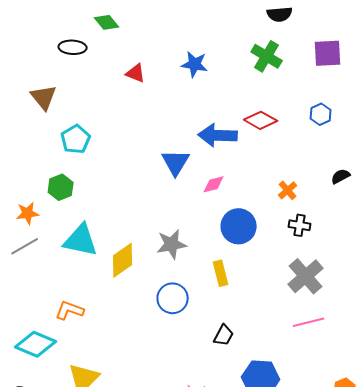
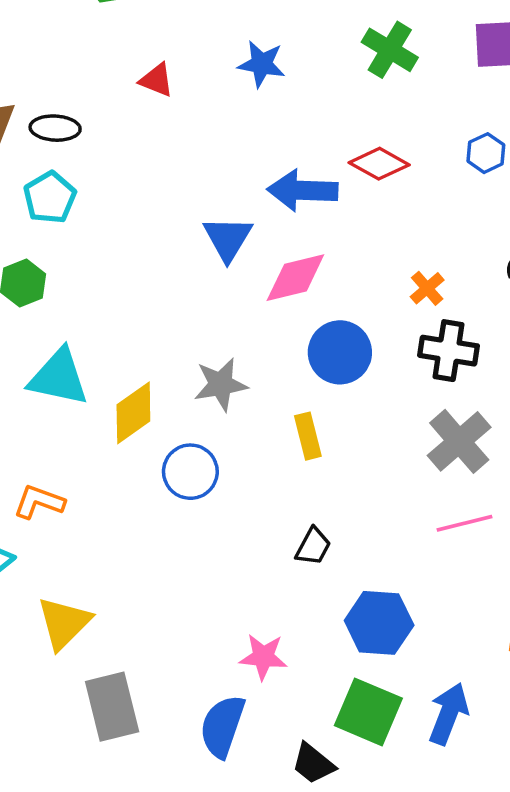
black ellipse: (73, 47) -> (55, 128), moved
pink diamond: (214, 184) -> (295, 278), size x1.6
black cross: (300, 225) -> (448, 351), size x1.5
blue circle: (173, 298) -> (190, 472), moved

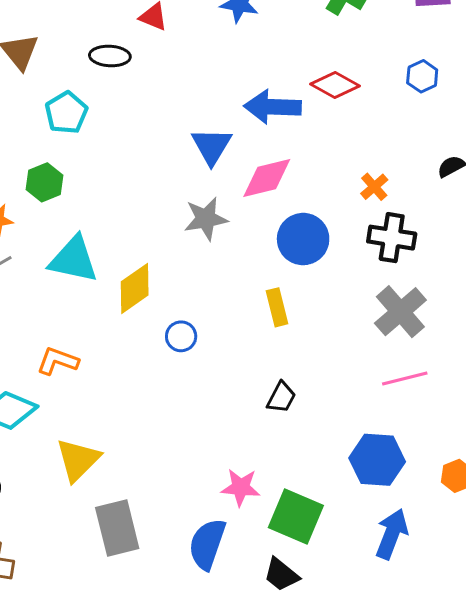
black ellipse: (55, 128) -> (110, 56), moved
gray star: (221, 384) -> (206, 219), moved
blue circle: (190, 472) -> (181, 336), size x0.7
blue hexagon: (379, 623) -> (377, 460), moved
green square: (368, 712) -> (296, 516), moved

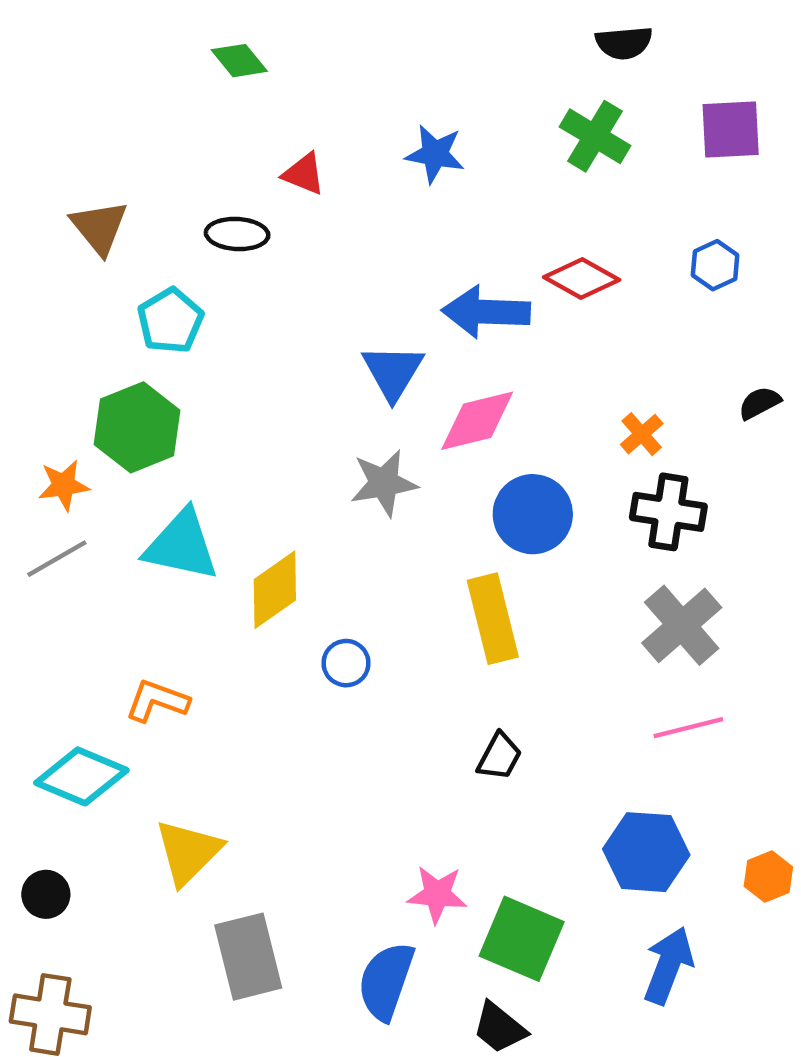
green hexagon: (45, 182) -> (137, 427), size x1.5
yellow rectangle: (277, 307) -> (493, 619), size x1.5

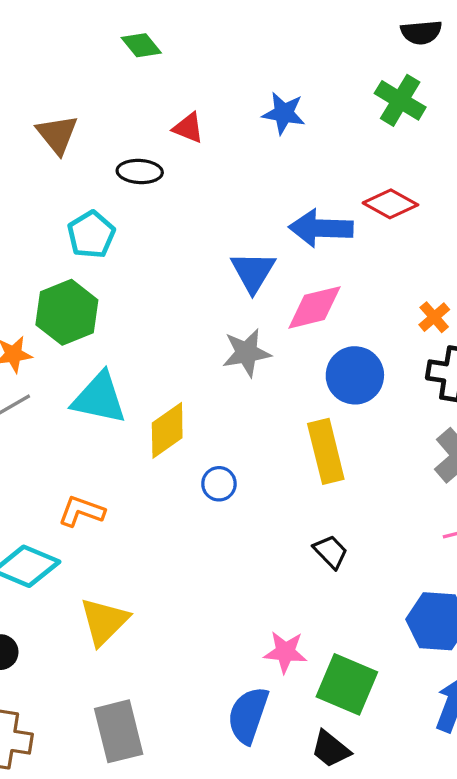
brown triangle: (99, 227) -> (57, 134), moved
black trapezoid: (499, 756) -> (331, 552), turned -72
gray rectangle: (248, 957) -> (119, 731), moved

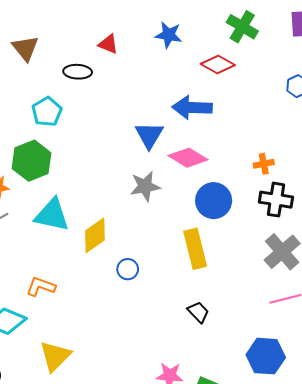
red diamond: (390, 204) -> (218, 65), moved
pink diamond: (314, 307) -> (188, 158), turned 45
orange cross: (434, 317) -> (264, 164), turned 30

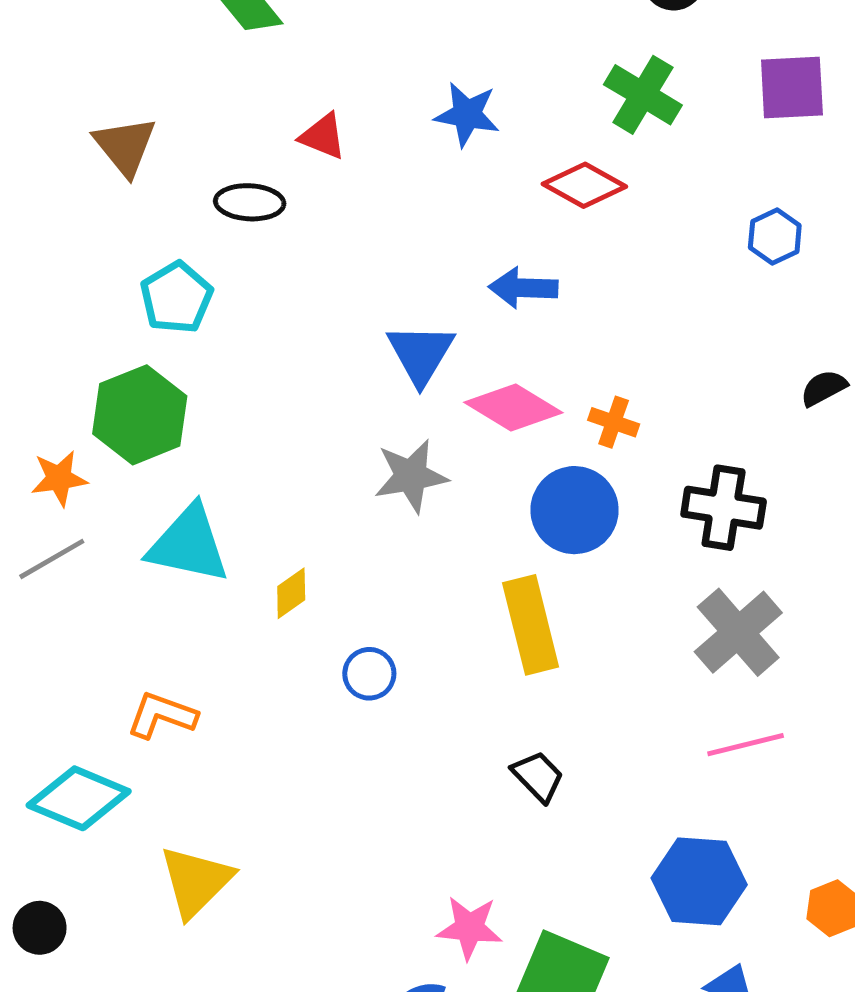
blue arrow: (192, 108) -> (523, 288), size x0.7
orange cross: (264, 164) -> (614, 422), moved, turned 30
yellow diamond: (95, 235) -> (291, 593), size x0.6

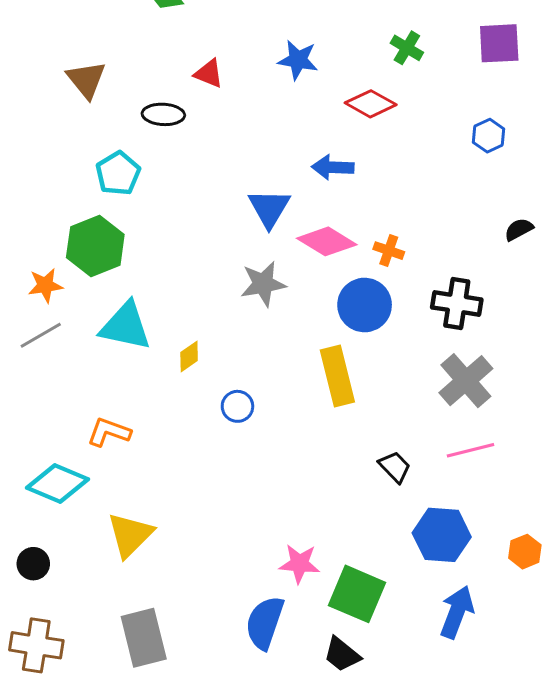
green cross: (643, 95) -> (407, 48), size x0.7
black trapezoid: (538, 776) -> (395, 467), moved

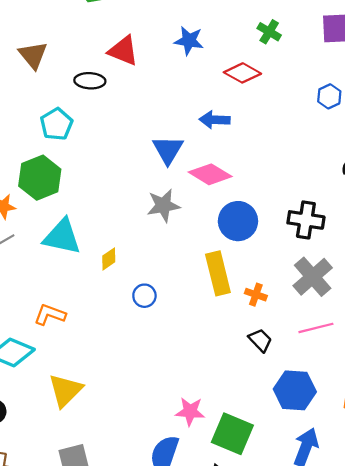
red triangle: (209, 74) -> (123, 51), size x1.4
orange cross: (389, 251) -> (256, 295), moved

